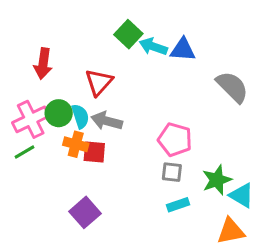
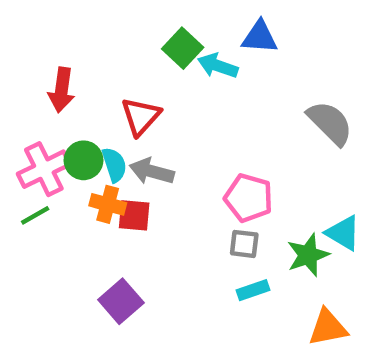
blue triangle: (183, 50) -> (260, 37), moved
cyan triangle: (242, 195) -> (343, 233), moved

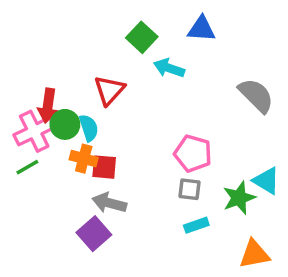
cyan arrow: (218, 66) -> (169, 68), moved
red arrow: (62, 90) -> (48, 106), moved
gray arrow: (152, 171) -> (109, 203), moved

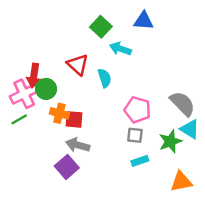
red triangle: (109, 90) -> (78, 65), turned -30
gray semicircle: (256, 95) -> (183, 104), moved
cyan semicircle: (89, 128) -> (105, 78), moved

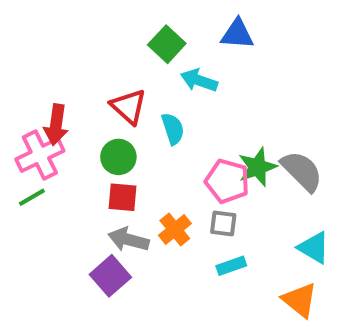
green circle: (46, 89) -> (118, 157), moved
orange cross: (59, 113) -> (175, 229), moved, turned 36
cyan triangle: (190, 129) -> (314, 248), moved
green star: (170, 141) -> (257, 167), moved
orange triangle: (181, 182) -> (300, 300), turned 50

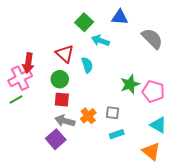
gray semicircle: (302, 171) -> (152, 39), moved
pink pentagon: (227, 181) -> (153, 91), moved

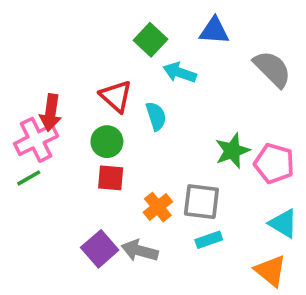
gray square: (113, 113) -> (201, 202), size x1.5
gray arrow: (65, 121) -> (140, 251), moved

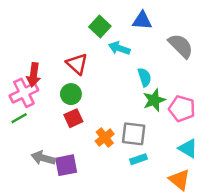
cyan semicircle: (156, 116) -> (145, 77), moved
red square: (111, 178) -> (73, 118), turned -30
purple square: (100, 249) -> (66, 165), turned 30
gray arrow: (140, 251) -> (43, 158), moved

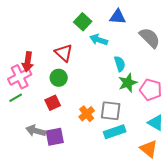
red square: (73, 118) -> (53, 103), moved
cyan rectangle: (138, 159) -> (115, 132), size x1.5

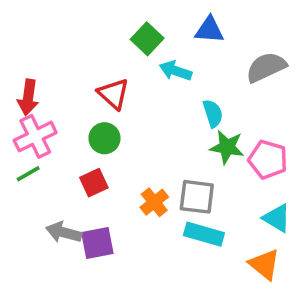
gray semicircle: (150, 38) -> (266, 67), turned -70
red arrow: (28, 62) -> (28, 97), moved
green star: (128, 83) -> (227, 147), turned 30
cyan rectangle: (115, 132) -> (204, 234), turned 35

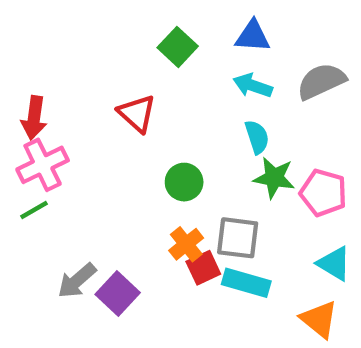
cyan arrow: (176, 71) -> (253, 86), moved
green circle: (104, 138) -> (184, 182), moved
red square: (94, 183) -> (203, 268), moved
gray arrow: (64, 232) -> (77, 281), turned -56
purple square: (97, 243) -> (118, 294), turned -36

